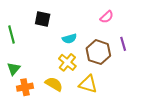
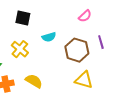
yellow cross: (67, 62) -> (20, 49), moved
yellow triangle: (88, 84) -> (84, 80), moved

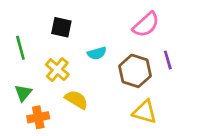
pink semicircle: (85, 16) -> (146, 25), size x1.5
yellow semicircle: (34, 81) -> (76, 100), moved

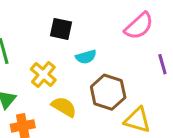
black square: (61, 27) -> (61, 29), moved
brown hexagon: (135, 71) -> (108, 92), moved

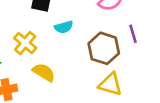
brown hexagon: (108, 92) -> (104, 48), moved

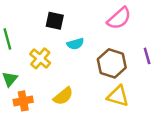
purple line: (133, 34) -> (147, 56), moved
yellow semicircle: (44, 72) -> (63, 96), moved, turned 110

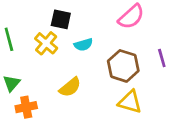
yellow cross: (40, 58) -> (46, 43), moved
yellow semicircle: (63, 96) -> (70, 87), moved

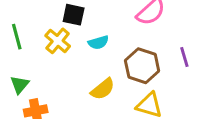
yellow semicircle: (70, 87) -> (103, 89), moved

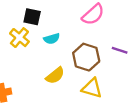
purple line: (184, 57) -> (120, 50), turned -56

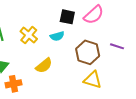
black square: (32, 17) -> (67, 17), moved
yellow semicircle: (55, 76) -> (44, 66), moved

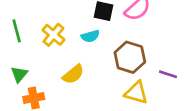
purple line: (117, 46) -> (168, 74), moved

